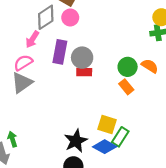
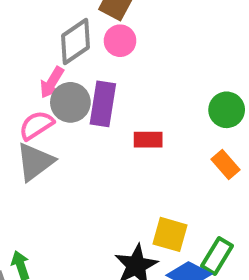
gray circle: (82, 58) -> (70, 102), moved
green circle: (128, 67) -> (227, 110), moved
yellow square: (107, 124) -> (170, 234), moved

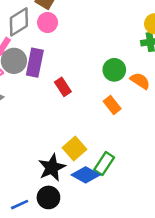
red rectangle: (148, 140) -> (63, 87), turned 54
yellow square: (170, 234) -> (74, 149), turned 30

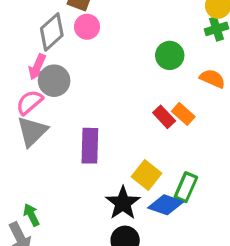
purple rectangle: (35, 63) -> (90, 146), moved
green circle: (114, 70) -> (170, 55), moved
red rectangle: (63, 87) -> (164, 117), moved

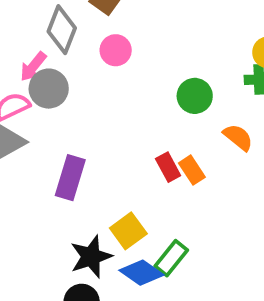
pink circle: (87, 27) -> (116, 50), moved
gray diamond: (52, 32) -> (62, 30), turned -42

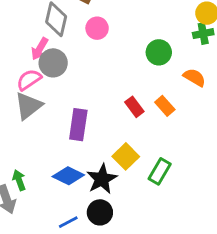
red rectangle: (168, 167) -> (134, 107), moved
blue diamond: (141, 273) -> (68, 176), moved

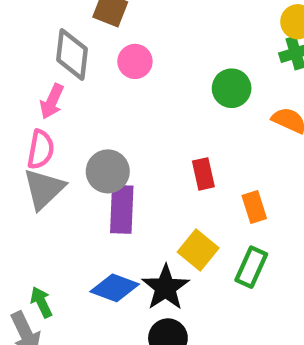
gray circle: (53, 63) -> (108, 171), moved
pink semicircle: (29, 80) -> (41, 149), turned 140
orange rectangle: (165, 106) -> (254, 207), moved, turned 30
red rectangle: (134, 107) -> (203, 174), turned 30

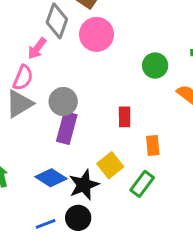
pink circle: (135, 61) -> (96, 34), size x1.5

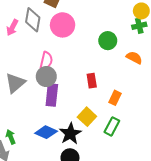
pink arrow: (37, 48) -> (12, 28), moved
pink semicircle: (23, 78) -> (46, 61), moved
orange rectangle: (153, 145) -> (115, 98), turned 40

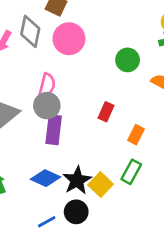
red rectangle: (92, 81) -> (106, 112), turned 32
yellow square: (87, 117) -> (101, 184), moved

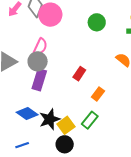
pink circle: (69, 39) -> (50, 15), moved
green circle: (128, 60) -> (97, 22), moved
black circle: (76, 212) -> (65, 144), moved

